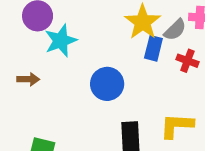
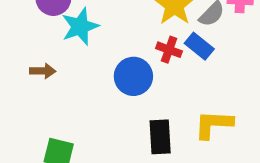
blue rectangle: (153, 48) -> (199, 46), moved, turned -65
red cross: (187, 61) -> (169, 50), moved

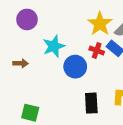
cyan star: (80, 27) -> (54, 46), moved

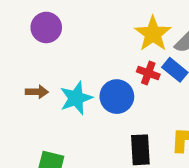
cyan star: (54, 46) -> (76, 98), moved

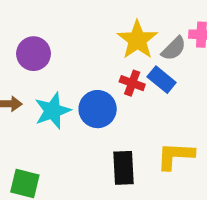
purple circle: (46, 27) -> (34, 54), moved

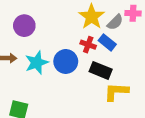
black rectangle: (124, 168) -> (101, 70), moved, turned -65

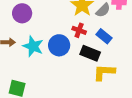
blue rectangle: (107, 42) -> (104, 36), moved
cyan star: (37, 63) -> (33, 46), turned -30

